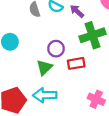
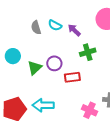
green cross: (92, 35) -> (88, 52), size x0.7
green triangle: (44, 67) -> (35, 68), moved

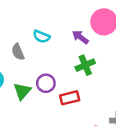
gray semicircle: (36, 28) -> (18, 52), moved
purple arrow: (74, 30) -> (80, 37), moved

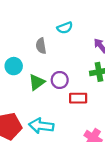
cyan semicircle: (41, 37) -> (65, 28), moved, turned -56

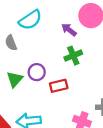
cyan semicircle: (65, 28) -> (30, 20), size x1.5

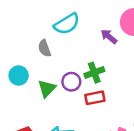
green cross: (73, 56) -> (94, 73), moved

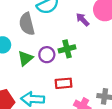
gray semicircle: (44, 48) -> (27, 24), size x1.5
red rectangle: (95, 98) -> (63, 83), moved

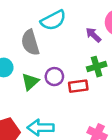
green cross: (67, 49) -> (97, 67), moved
red rectangle: (63, 83) -> (78, 86), moved

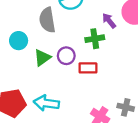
green cross: (97, 67) -> (95, 39), moved

